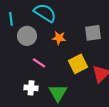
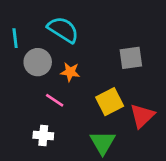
orange star: (59, 38) -> (70, 72), moved
green triangle: (58, 93) -> (103, 143), moved

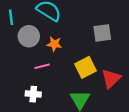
pink line: (55, 100) -> (42, 66), turned -48

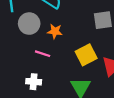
pink line: (42, 66) -> (43, 54), turned 32

